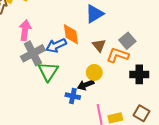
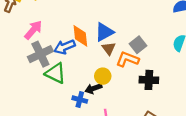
blue triangle: (94, 14) -> (104, 32), moved
pink arrow: (25, 30) -> (33, 30), turned 30
green triangle: (48, 71) -> (55, 73), turned -40

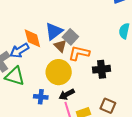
gray square: (138, 45) -> (70, 37), moved
yellow circle: (103, 76) -> (59, 72), size x1.6
black arrow: (93, 88) -> (67, 94), moved

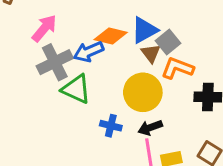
orange diamond: (32, 38) -> (111, 36), turned -70

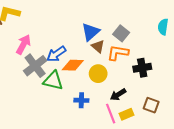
orange diamond: (111, 36) -> (73, 65), moved
gray square: (168, 42) -> (121, 33), moved
yellow circle: (143, 92) -> (98, 74), size x0.7
black arrow: (150, 128) -> (118, 95), moved

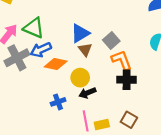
orange L-shape: (118, 53) -> (122, 60), moved, turned 50
green triangle: (53, 81) -> (34, 28), moved
black arrow: (118, 95) -> (87, 93), moved
blue cross: (81, 100) -> (58, 102), turned -32

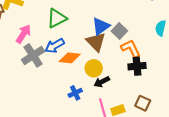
green triangle: (34, 28) -> (57, 18), moved, turned -45
blue triangle: (80, 33) -> (101, 26), moved
brown triangle: (85, 50) -> (96, 42), size x1.5

